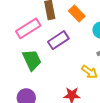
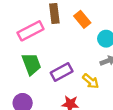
purple rectangle: (58, 40) -> (62, 72), moved

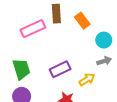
green trapezoid: (31, 64) -> (21, 69), moved
yellow arrow: (91, 81) -> (87, 79), turned -77

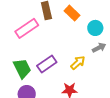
purple rectangle: (60, 69) -> (47, 64), moved
yellow arrow: (87, 79) -> (78, 63), moved

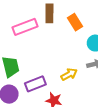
purple rectangle: (47, 64) -> (35, 84), moved

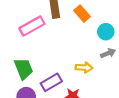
yellow arrow: (69, 74) -> (84, 67), turned 42

